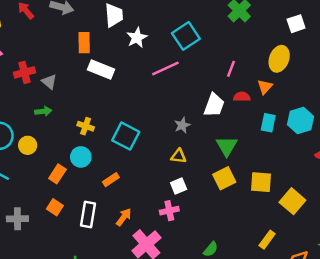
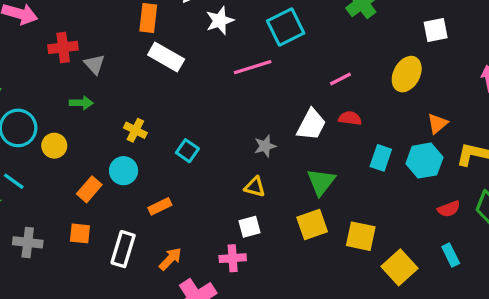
pink line: (231, 69) -> (340, 79), turned 35
orange triangle: (265, 87) -> (437, 124), moved
cyan square: (126, 136) -> (187, 151), size x0.6
orange square: (55, 207) -> (80, 233), turned -35

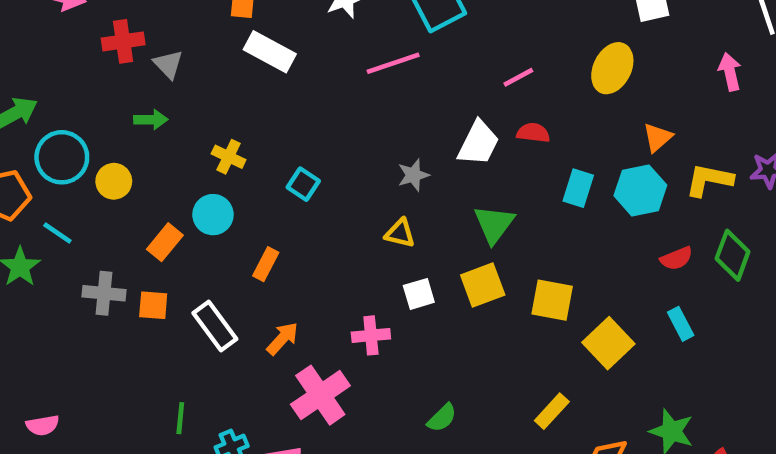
orange rectangle: (160, 206) -> (266, 264), turned -35
white square: (250, 227) -> (419, 294), moved
gray cross: (28, 242) -> (104, 293), moved
white rectangle: (123, 249) -> (215, 326), turned -52

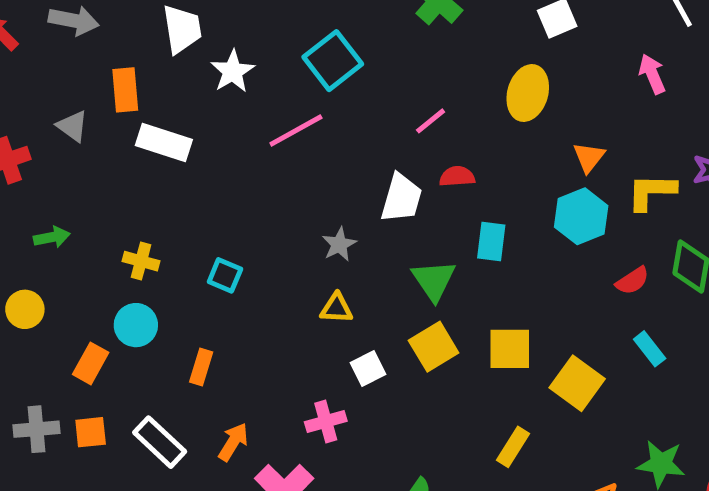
gray triangle: (168, 64) -> (72, 126), moved
cyan rectangle: (578, 188) -> (491, 242), moved
yellow rectangle: (552, 411) -> (513, 447), moved

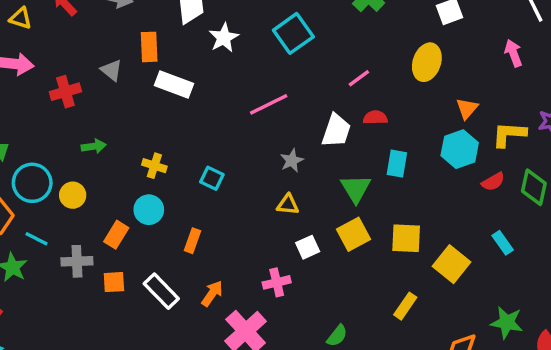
pink line: (296, 131) -> (269, 104), moved
red semicircle: (632, 281) -> (493, 182), moved
gray cross: (36, 429) -> (77, 261), moved

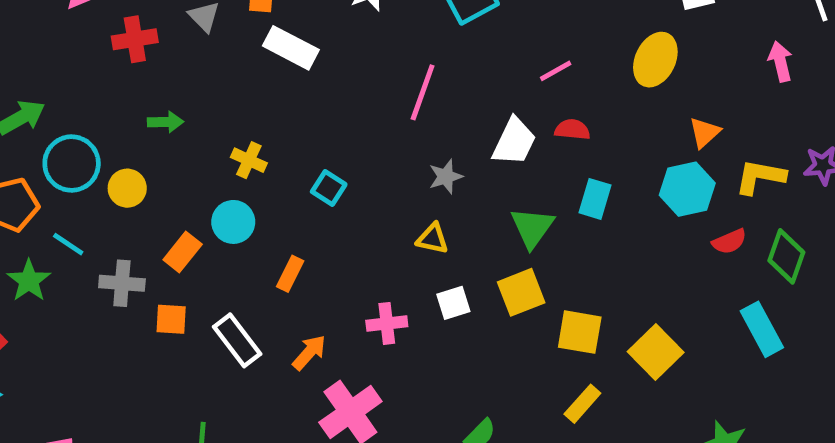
pink line: (269, 104) -> (423, 92), turned -51
yellow square: (406, 238) -> (580, 332), moved
cyan rectangle: (503, 243) -> (762, 329), moved, size x1.5
pink cross: (277, 282) -> (387, 323), moved

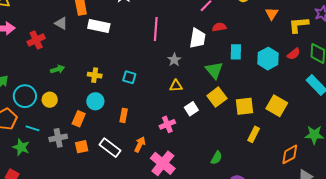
cyan hexagon: (687, 189) -> (268, 59), moved

